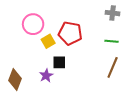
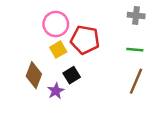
pink circle: (33, 24) -> (56, 24), moved
black square: (59, 62) -> (72, 75), turned -32
brown diamond: (15, 80) -> (34, 75), moved

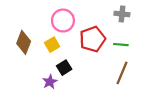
pink circle: (56, 24) -> (63, 21), moved
red pentagon: (85, 40) -> (92, 39), moved, turned -30
brown diamond: (34, 75) -> (24, 42), moved

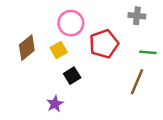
brown diamond: (24, 42) -> (27, 48), turned 30
green line: (121, 45) -> (148, 52), moved
purple star: (50, 82) -> (55, 104), moved

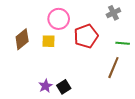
gray cross: (137, 16) -> (113, 13), turned -32
yellow square: (59, 50) -> (48, 41), turned 32
black square: (72, 76) -> (64, 87), moved

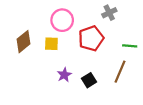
gray cross: (113, 13) -> (109, 13), moved
purple star: (45, 86) -> (64, 75), moved
black square: (64, 87) -> (89, 80), moved

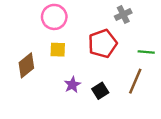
pink circle: (62, 20) -> (54, 17), moved
brown diamond: (24, 42) -> (26, 65), moved

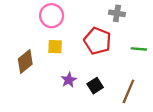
gray cross: (123, 15) -> (117, 13), turned 35
red pentagon: (103, 44) -> (97, 41), turned -30
brown line: (135, 81) -> (128, 91), moved

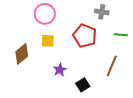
green line: (139, 49) -> (121, 35), moved
black square: (95, 86) -> (83, 85), moved
brown line: (128, 91) -> (112, 66), moved

